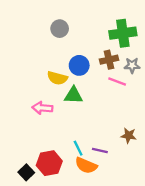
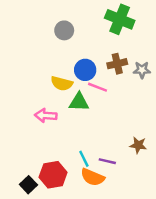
green cross: (123, 33) -> (120, 19), moved, turned 30
pink line: (117, 82) -> (97, 87), moved

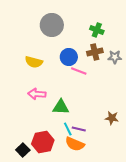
green cross: (120, 19) -> (97, 30), moved, size x0.6
gray circle: (64, 30) -> (52, 25), size x1.5
yellow semicircle: (62, 83) -> (34, 62), moved
green triangle: (79, 102) -> (61, 107), moved
purple line: (107, 161) -> (79, 129), moved

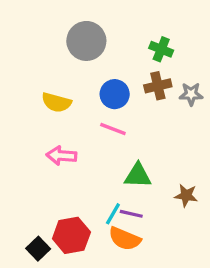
pink line: (79, 71) -> (113, 129), moved
green triangle: (61, 107) -> (138, 176), moved
cyan line: (68, 129) -> (113, 214), turned 56

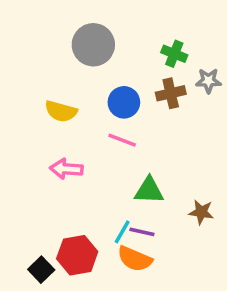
gray star: (191, 94) -> (208, 81), moved

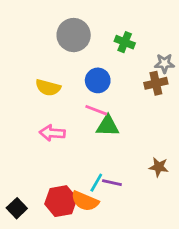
green cross: (174, 54) -> (125, 42), moved
brown cross: (171, 93) -> (156, 83), moved
green triangle: (149, 190) -> (108, 126), moved
orange semicircle: (135, 259) -> (85, 201), moved
black square: (41, 270) -> (17, 208), moved

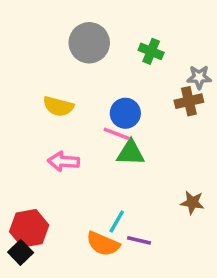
blue circle: (98, 80) -> (125, 113), moved
purple line: (112, 183) -> (139, 240), moved
red hexagon: (61, 201) -> (29, 228), moved

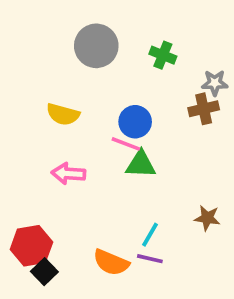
cyan line: (117, 221) -> (150, 235), moved
black square: (21, 252) -> (44, 272), moved

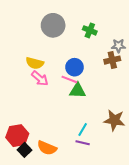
pink arrow: (68, 174) -> (40, 78), moved, turned -144
brown star: (207, 218) -> (114, 120), size x1.5
orange semicircle: (111, 262) -> (47, 148), moved

